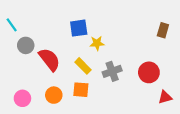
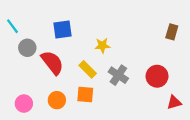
blue square: (79, 28) -> (63, 30), moved
gray cross: (112, 71) -> (118, 75), turned -36

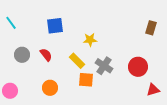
gray circle: (27, 48) -> (22, 55), moved
red semicircle: (52, 63) -> (46, 55), size x0.6
orange square: (85, 94) -> (86, 80), moved
pink circle: (24, 104) -> (10, 91), moved

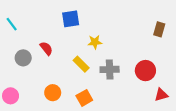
blue square: (55, 26) -> (71, 19), moved
red semicircle: (46, 55) -> (46, 48), moved
gray cross: (104, 66) -> (110, 69), turned -36
orange square: (86, 80) -> (84, 98), moved, turned -35

